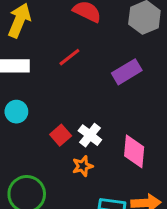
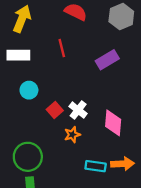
red line: (69, 57) -> (62, 48), turned -66
cyan circle: (16, 112) -> (29, 90), moved

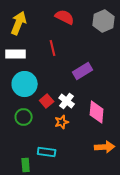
purple rectangle: (107, 60) -> (83, 71), moved
cyan circle: (29, 90) -> (25, 84), size x1.6
green circle: (28, 157) -> (24, 117), moved, size x0.7
cyan rectangle: (96, 166) -> (47, 152), moved

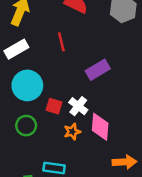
white rectangle: (16, 54) -> (16, 49), turned -30
red square: (47, 101) -> (54, 106), turned -32
pink diamond: (97, 112) -> (100, 127), moved

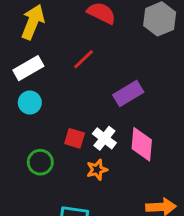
red line: (61, 42) -> (84, 59), turned 60
cyan circle: (27, 85) -> (30, 103), moved, size x0.6
pink diamond: (100, 127) -> (142, 144), moved

